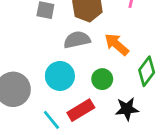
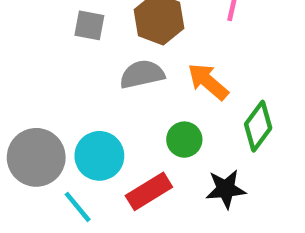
cyan circle: (60, 76) -> (99, 156), moved
cyan line: (51, 120) -> (78, 207), moved

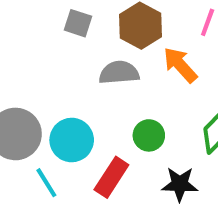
orange arrow: (208, 82) -> (180, 65), moved
red rectangle: (149, 191) -> (111, 177), turned -33

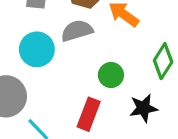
cyan circle: (72, 140) -> (37, 49), moved

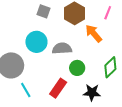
gray semicircle: (77, 31) -> (62, 48), moved

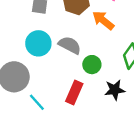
gray semicircle: (62, 48) -> (70, 45), turned 42

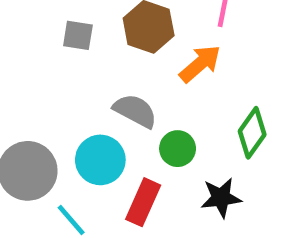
orange arrow: (103, 20) -> (200, 64), turned 100
cyan circle: (38, 43) -> (100, 160), moved

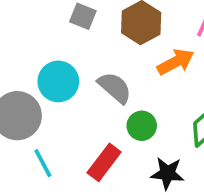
cyan circle: (100, 160) -> (58, 81), moved

